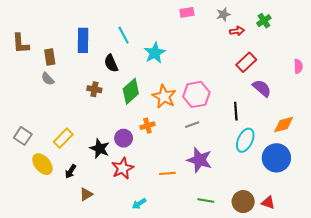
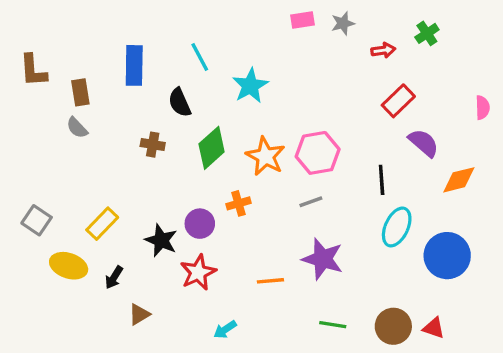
gray star: (223, 14) -> (343, 23), moved
orange diamond: (284, 125) -> (459, 180), moved
yellow ellipse: (42, 164) -> (69, 266), turned -30

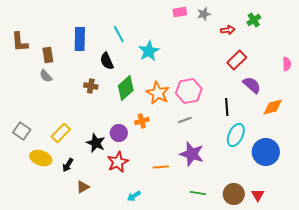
red triangle: (434, 328) -> (258, 195), turned 40

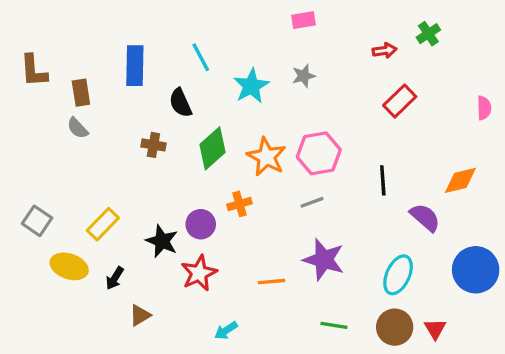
gray star: (204, 14) -> (304, 76), moved
purple semicircle: (252, 85) -> (425, 217), moved
cyan ellipse: (236, 135) -> (398, 275), moved
blue circle: (266, 152) -> (476, 270), moved

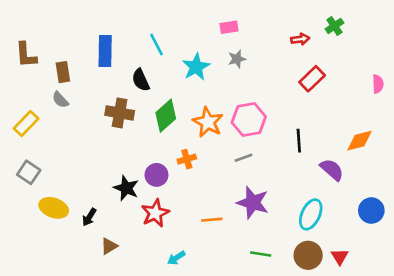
pink rectangle: (304, 20) -> (229, 27), moved
brown cross: (153, 145) -> (120, 113), size x1.5
yellow rectangle: (103, 224) -> (26, 124), moved
blue circle: (476, 270) -> (371, 210), size x0.7

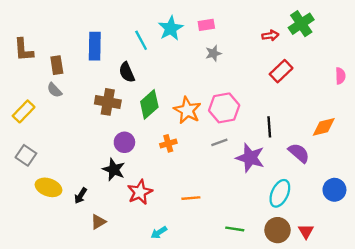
green cross: (334, 26) -> (301, 24), size x1.5
cyan star: (196, 67) -> (171, 28), moved
purple circle: (157, 175) -> (124, 142), moved
purple star: (253, 203) -> (250, 158), moved

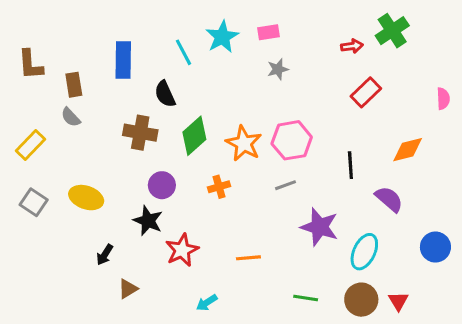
orange diamond: (324, 127) -> (408, 150), moved
purple star: (250, 158) -> (320, 227), moved
yellow ellipse: (49, 187) -> (86, 198), moved

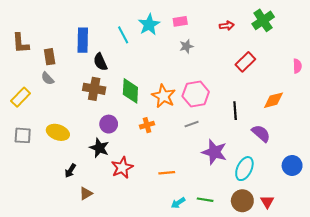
red arrow: (352, 46) -> (227, 26), moved
black semicircle: (165, 94) -> (100, 62), moved
green diamond: (194, 136) -> (130, 91), turned -45
gray square: (34, 202) -> (23, 135), turned -30
cyan arrow: (207, 303) -> (178, 203), moved

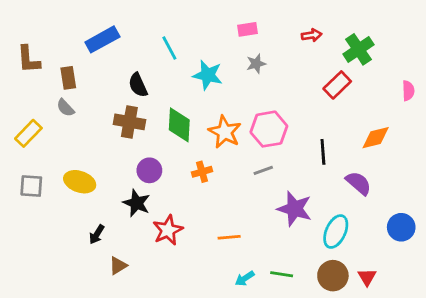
green cross: (263, 20) -> (359, 49), moved
cyan star: (149, 25) -> (208, 75), moved, turned -30
blue rectangle: (83, 40) -> (102, 39), moved, turned 60

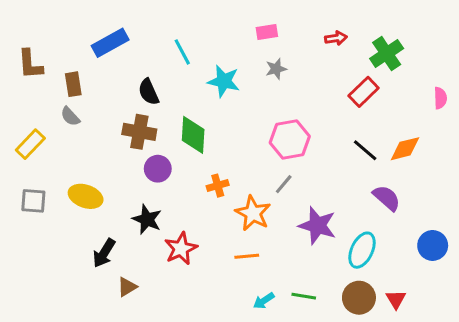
orange star: (225, 132) -> (253, 213), moved
black line: (323, 152) -> (365, 150), moved, turned -45
purple circle: (149, 170) -> (158, 169), moved
gray line: (263, 170) -> (284, 184), turned -30
black arrow: (97, 234) -> (104, 253), size x1.4

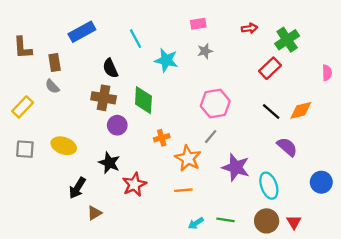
cyan ellipse: (362, 250) -> (269, 186), turned -45

